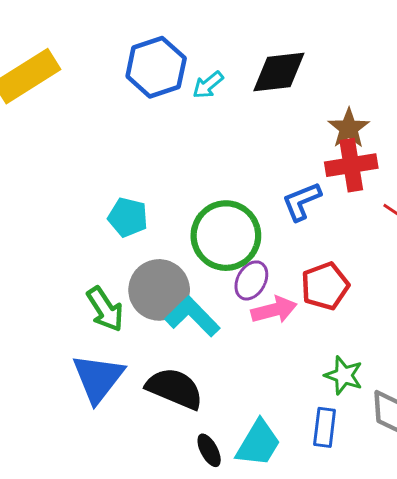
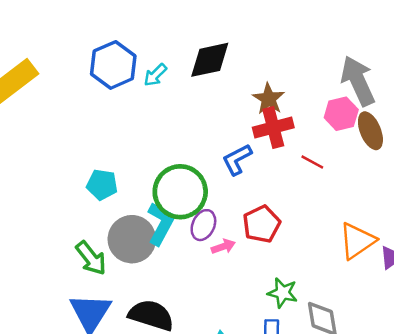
pink arrow: (274, 310) -> (223, 247), size x0.7
cyan L-shape: (193, 316) -> (161, 224), moved, turned 78

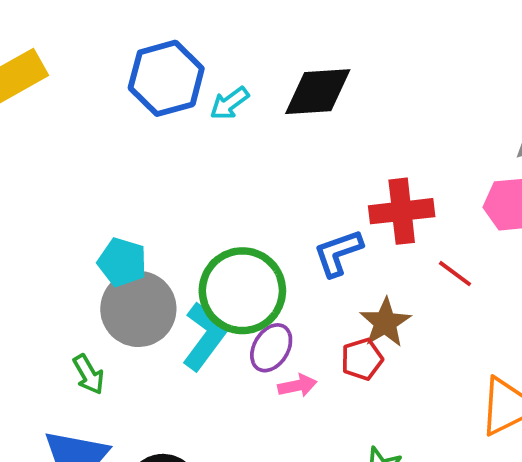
brown star: (269, 99) -> (385, 323), moved
red pentagon: (261, 224) -> (362, 359), size x0.7
gray circle: (132, 239) -> (138, 309), moved
green arrow: (91, 258) -> (89, 374), size x0.7

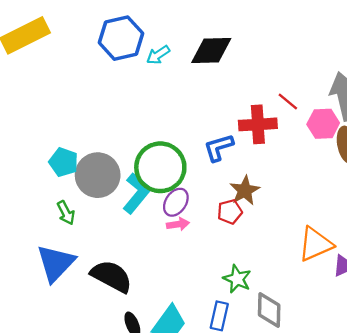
cyan pentagon: (122, 262) -> (64, 162), moved
red line: (455, 274) -> (288, 101), moved
pink arrow: (297, 386) -> (178, 224), moved

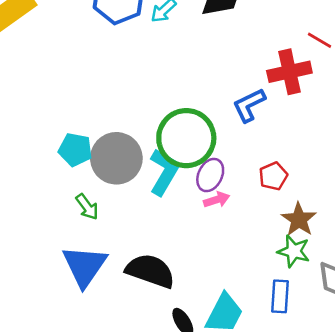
brown star: (245, 190) -> (299, 220), moved

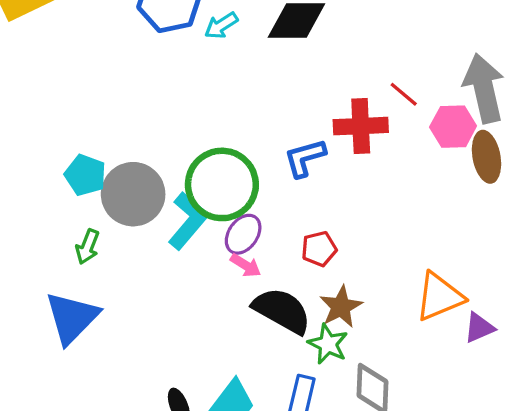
pink arrow: (217, 200) -> (246, 265), turned 40
green arrow: (87, 207) -> (87, 247), turned 48
black semicircle: (150, 271) -> (282, 311), moved

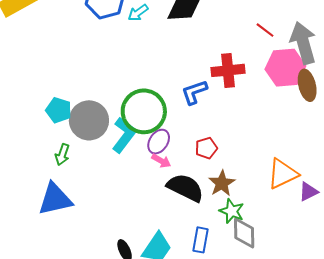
red line: (404, 94) -> (265, 30), moved
pink hexagon: (453, 127) -> (285, 68), size x1.4
blue triangle: (72, 318) -> (55, 199), turned 36
green star: (328, 344) -> (232, 211), moved

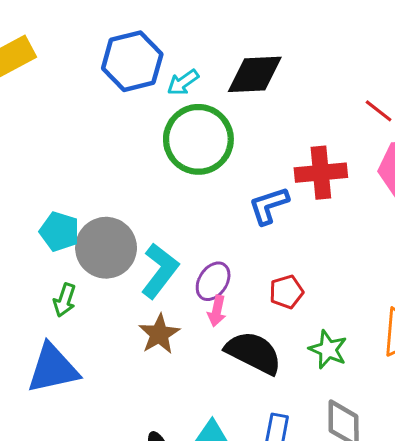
green circle: (144, 111) -> (198, 139), moved
pink arrow: (161, 161) -> (217, 311), turned 72
brown star: (222, 183) -> (159, 334), moved
green star: (232, 211) -> (328, 349), moved

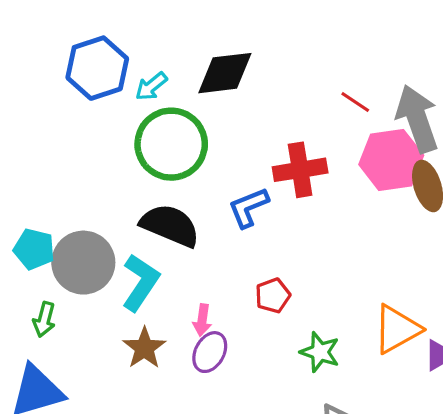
purple ellipse: (213, 281) -> (210, 352), moved
black semicircle: (254, 353) -> (170, 225), moved

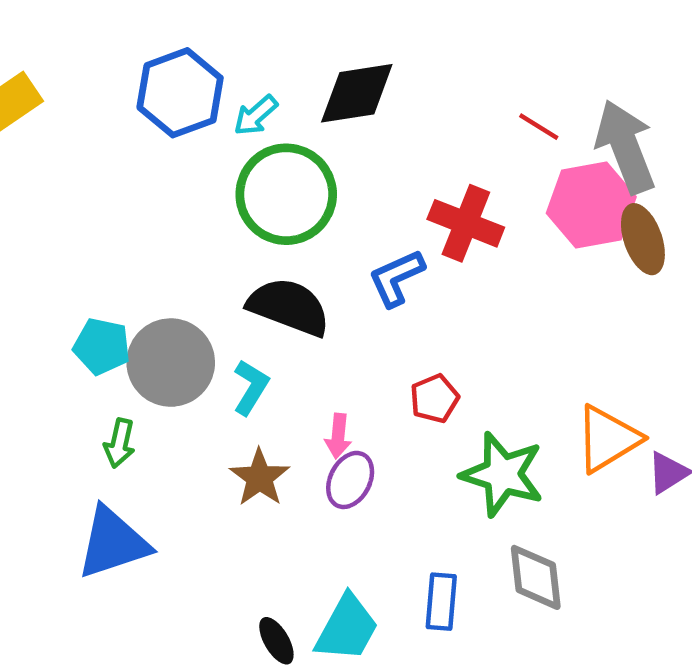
red cross: (300, 170) -> (466, 223), turned 33
cyan L-shape: (141, 283) -> (251, 387), size x0.7
green star: (320, 352) -> (502, 474), size x1.5

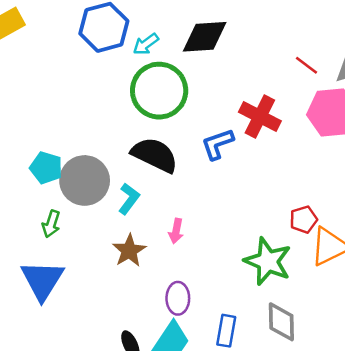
red pentagon: (434, 399) -> (304, 219), moved
purple ellipse: (350, 480) -> (178, 298), moved, turned -32
blue triangle: (113, 543) -> (42, 280), turned -45

